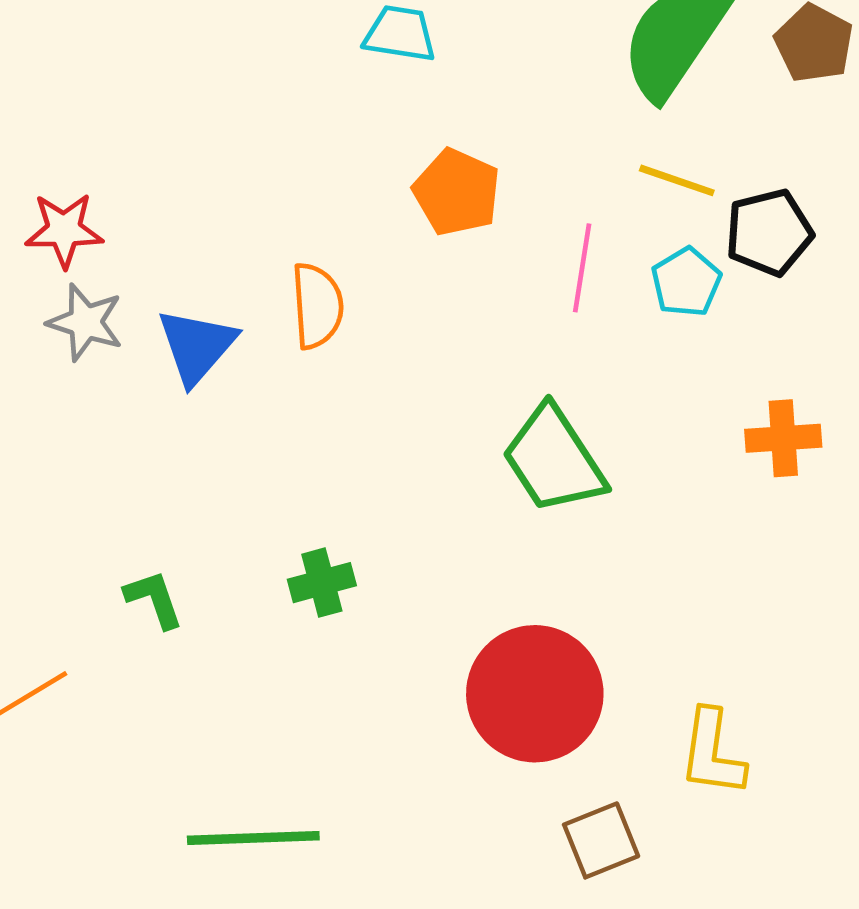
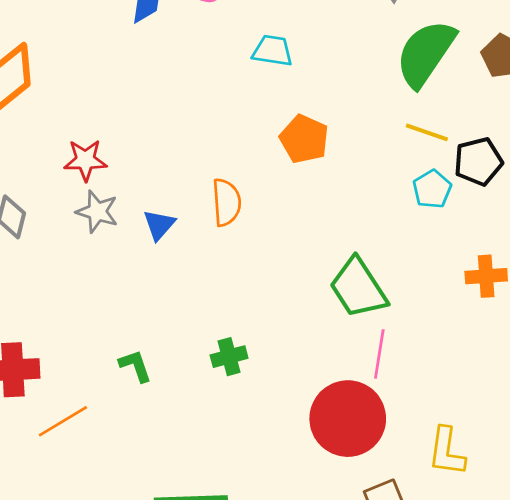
pink line: (582, 268) -> (379, 354), moved
blue triangle: (197, 346) -> (159, 225), size x0.7

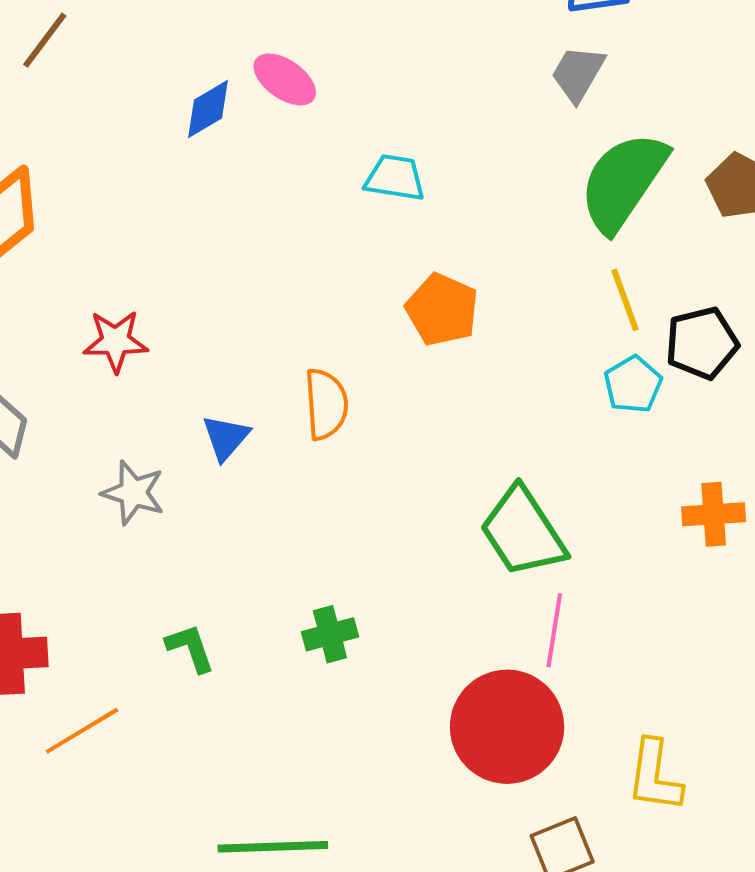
yellow line: (427, 132) -> (625, 300), turned 51
gray star: (97, 212) -> (133, 493), moved

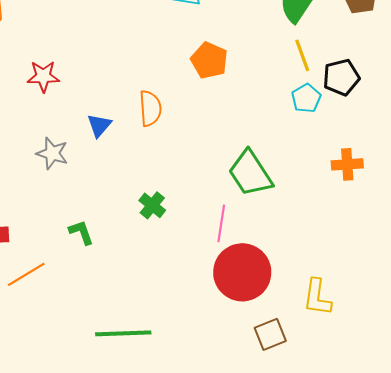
pink line: (554, 630) -> (221, 223), moved
green cross: (330, 634) -> (152, 205), moved, turned -36

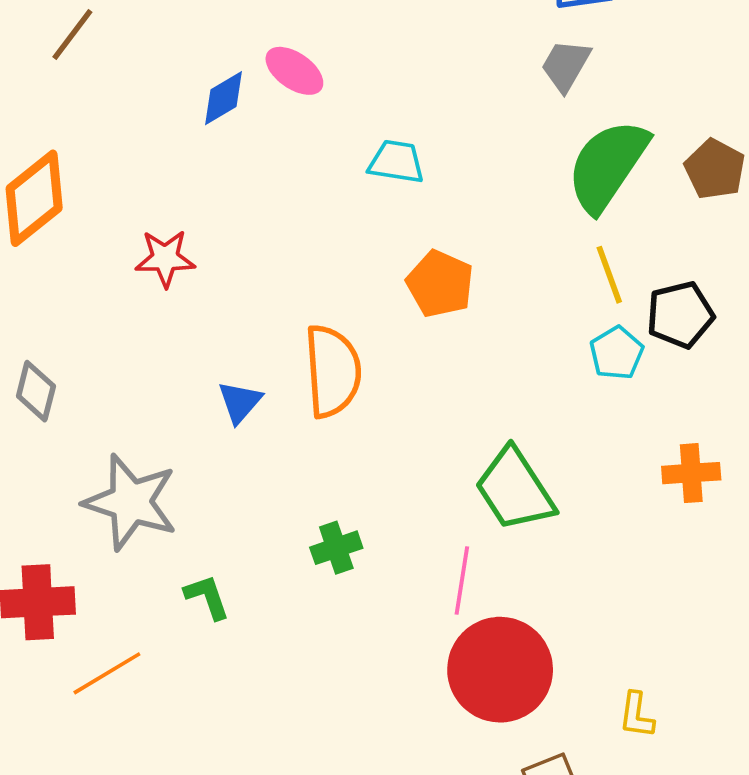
red star: (43, 76) -> (165, 258), moved
orange semicircle: (150, 108) -> (333, 371), size x1.4
gray star: (52, 153) -> (131, 502), moved, size x1.6
green cross: (152, 205) -> (336, 548), turned 32
yellow L-shape: (317, 297) -> (637, 715), size x0.7

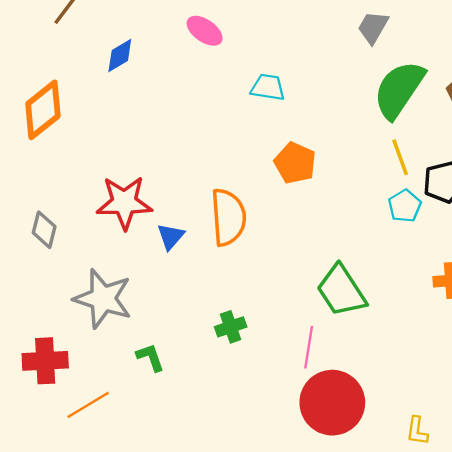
blue diamond: (223, 98) -> (120, 56), moved
red star: (165, 258) -> (124, 203), moved, size x1.5

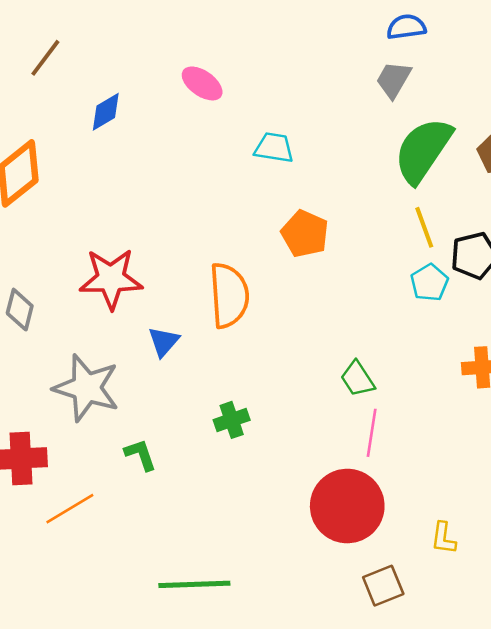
blue triangle: (171, 236) -> (164, 342), moved
green trapezoid: (341, 291) -> (358, 379), size x0.6
pink line: (309, 347) -> (372, 433), moved

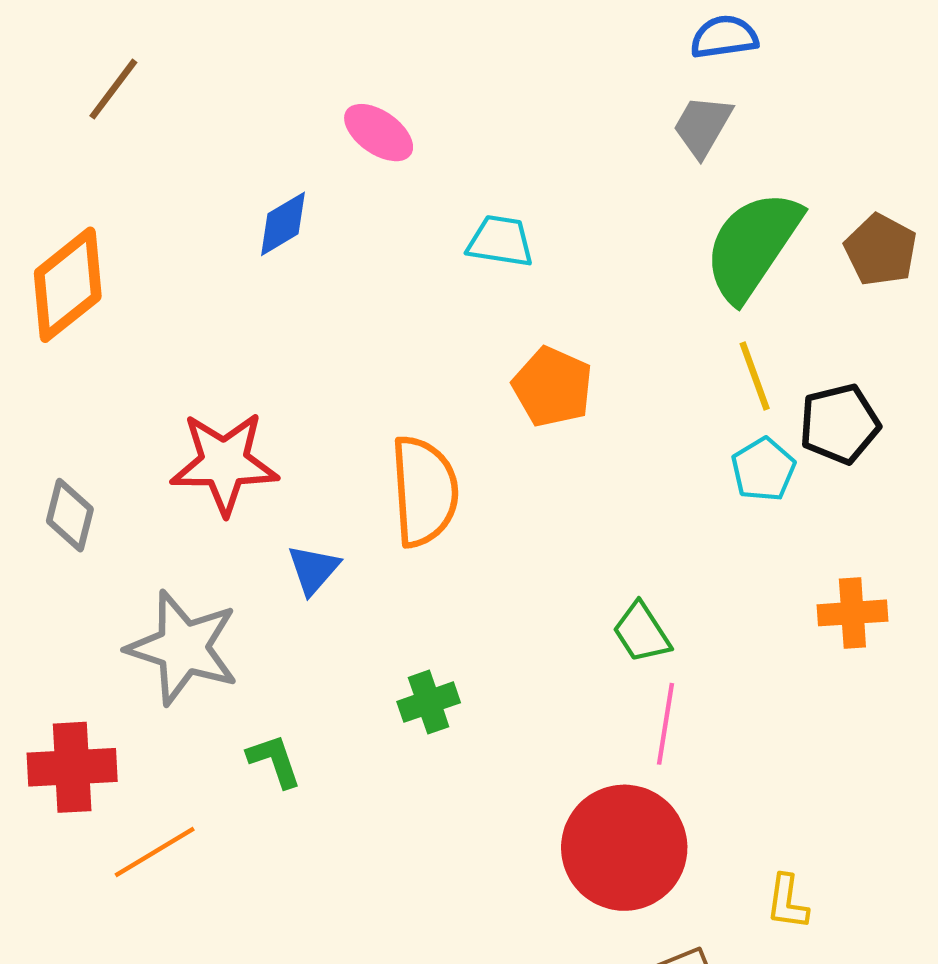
blue diamond: (106, 112) -> (283, 224), moved

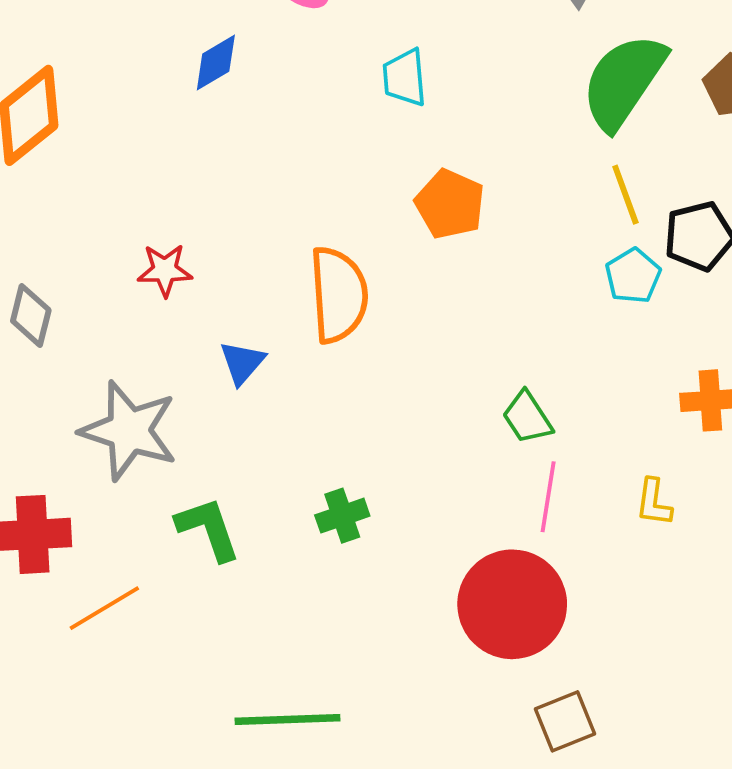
cyan trapezoid: (500, 241) -> (405, 78), turned -104
red star: (224, 463) -> (165, 270), size x0.6
green cross: (429, 702) -> (342, 516), moved
green L-shape: (274, 761) -> (208, 529), size x1.4
yellow L-shape: (787, 902) -> (654, 502), moved

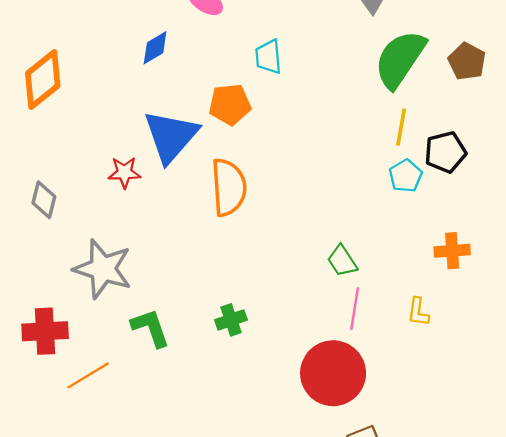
yellow line: (625, 195) -> (401, 127), turned 30
orange pentagon: (450, 204) -> (230, 104), moved, turned -30
blue triangle: (242, 363) -> (171, 136), moved, size x2.0

